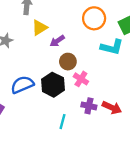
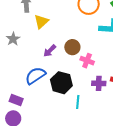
purple arrow: (57, 41) -> (50, 51), moved
black hexagon: (53, 85) -> (61, 83), moved

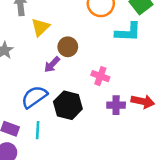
brown circle: (72, 47) -> (68, 47), moved
cyan line: (78, 102) -> (38, 130), moved

